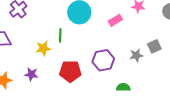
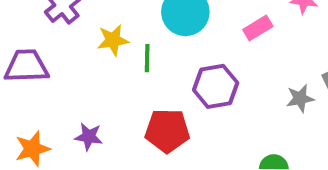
yellow star: (43, 48) -> (113, 40), moved
purple hexagon: (103, 60) -> (216, 86), moved

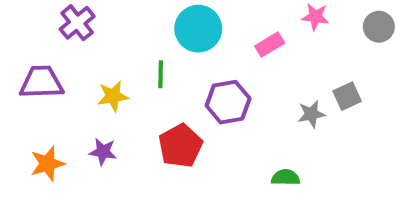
yellow star: (113, 40) -> (113, 96), moved
red pentagon: (167, 131) -> (180, 146), turned -30

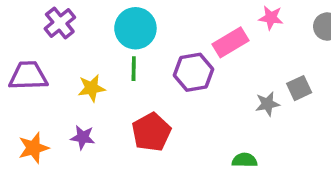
cyan circle: (198, 29) -> (135, 28), moved
pink rectangle: (270, 45) -> (230, 42), size x1.4
purple hexagon: (228, 102) -> (194, 72), moved

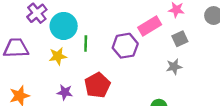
cyan circle: (135, 28) -> (64, 26), moved
gray square: (299, 88) -> (180, 39), moved
purple star: (83, 137) -> (65, 92), moved

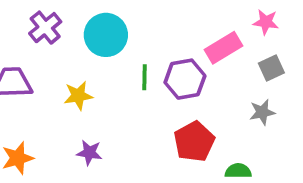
cyan circle: (64, 26) -> (106, 35), moved
green line: (86, 43) -> (144, 77), moved
red pentagon: (97, 85) -> (194, 142), moved

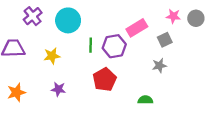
pink star: (266, 22) -> (173, 16), moved
red pentagon: (194, 142) -> (105, 80), moved

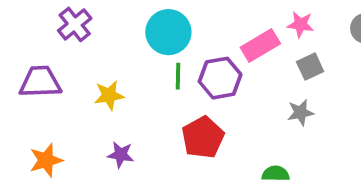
pink star: (173, 16) -> (300, 24), moved
cyan circle: (68, 20) -> (168, 32), moved

